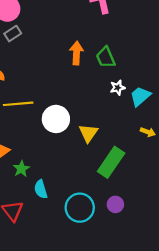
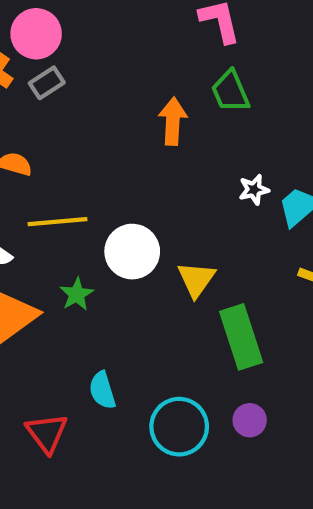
green trapezoid: (106, 57) -> (230, 91), moved
green rectangle: (111, 162) -> (241, 337), turned -52
green star: (21, 169) -> (77, 294), moved

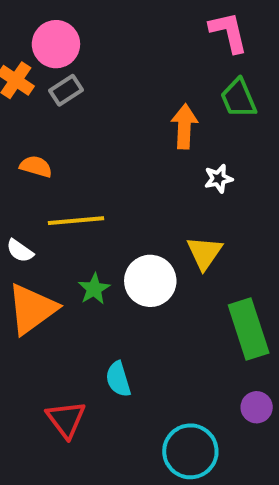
white star: (254, 190) -> (218, 179), moved
white circle: (132, 252) -> (150, 281), moved
yellow triangle: (196, 279) -> (204, 253), moved
cyan circle: (179, 427) -> (190, 451), moved

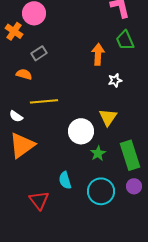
gray rectangle: (66, 90) -> (39, 53), moved
green star: (94, 289) -> (98, 153), moved
purple circle: (257, 407) -> (134, 186), moved
cyan circle: (190, 451) -> (101, 191), moved

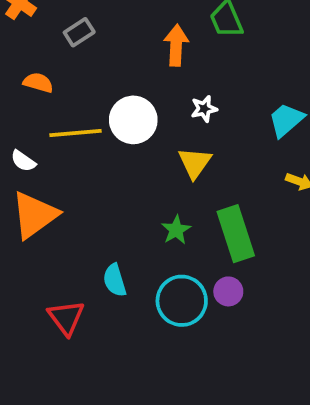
gray rectangle: (39, 53) -> (79, 32), moved
white star: (115, 80) -> (204, 109), moved
white circle: (81, 131) -> (133, 120), moved
purple circle: (134, 186) -> (228, 291), moved

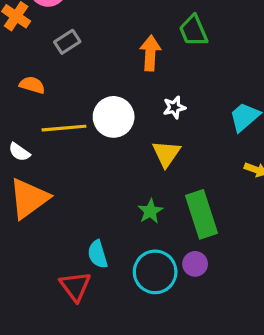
red triangle: (66, 318) -> (75, 286), moved

